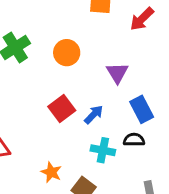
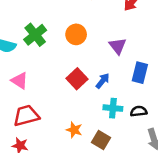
blue rectangle: (142, 109) -> (140, 73), turned 48
black semicircle: (134, 140) -> (139, 111), moved

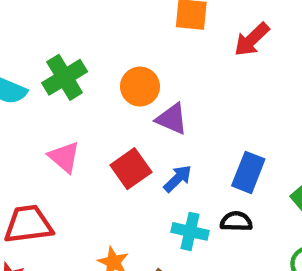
purple triangle: (118, 46) -> (172, 119), moved, turned -36
pink triangle: (19, 81) -> (64, 157), moved
black semicircle: (139, 111) -> (236, 221), moved

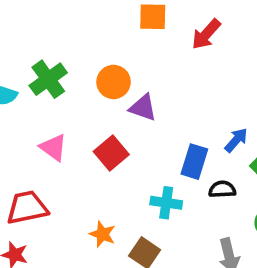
blue rectangle: (248, 172) -> (194, 162), moved
blue arrow: (178, 179) -> (236, 140), moved
black semicircle: (236, 221) -> (222, 189), moved

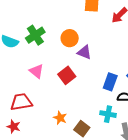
cyan cross: (166, 203) -> (108, 114), moved

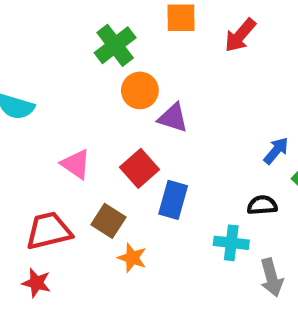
green cross: (35, 35) -> (115, 45), moved
blue rectangle: (110, 82) -> (173, 200), moved
brown square: (82, 129) -> (108, 221), moved

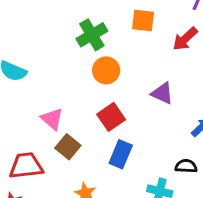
purple triangle: (173, 118) -> (162, 93), moved
red square: (139, 168) -> (111, 117), moved
brown square: (108, 221) -> (68, 147), moved

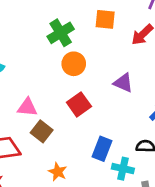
pink triangle: (52, 119) -> (27, 107), turned -35
blue rectangle: (121, 154) -> (102, 149), moved

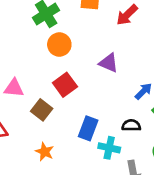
brown square: (42, 131) -> (42, 110), moved

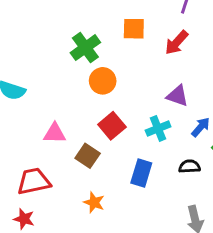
purple triangle: (109, 63) -> (178, 96), moved
cyan cross: (109, 148) -> (158, 128), moved, turned -30

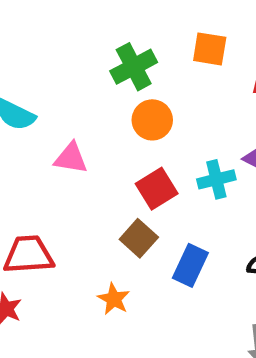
cyan cross: (158, 128) -> (216, 179), moved
pink triangle: (55, 133) -> (71, 158), moved
brown square: (88, 156) -> (139, 238), moved

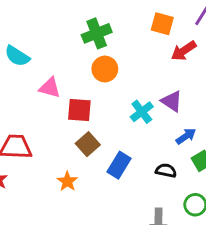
orange square: (210, 49) -> (162, 24), moved
cyan cross: (216, 179) -> (142, 112), turned -30
red square: (157, 189) -> (79, 110), moved, turned 30

